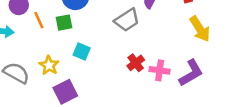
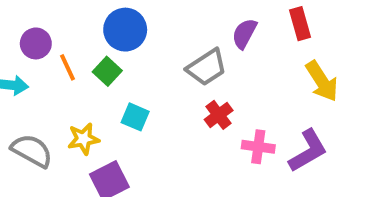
green square: (64, 23) -> (107, 71), turned -36
red cross: (136, 63) -> (219, 115), moved
yellow star: (49, 65) -> (83, 139), turned 30

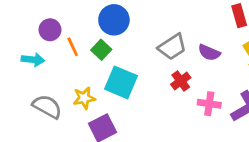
purple semicircle: (244, 34) -> (209, 53), moved, turned -95
cyan square: (135, 117) -> (121, 82), size x1.6

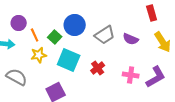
blue circle: (114, 20) -> (75, 25), moved
red cross: (181, 81) -> (98, 68), moved
yellow star: (84, 98) -> (39, 55), moved

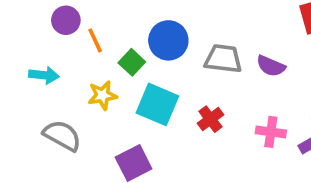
purple circle: (19, 23) -> (66, 20), moved
orange line: (35, 35) -> (95, 40), moved
gray trapezoid: (105, 35) -> (223, 59), turned -140

